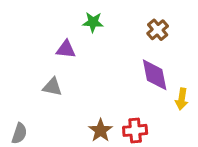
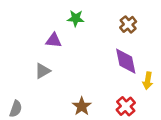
gray triangle: (52, 87) -> (43, 71), turned -42
red cross: (135, 130) -> (126, 106), moved, turned -36

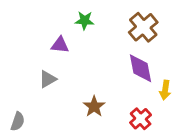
brown cross: (128, 24) -> (143, 27), size x1.5
brown star: (82, 106) -> (94, 106), moved

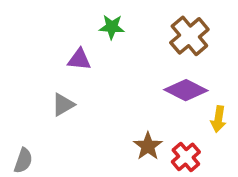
purple diamond: (141, 68) -> (186, 90), turned -52
brown star: (94, 106) -> (148, 146), moved

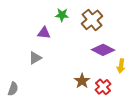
brown cross: (189, 36) -> (92, 20), moved

